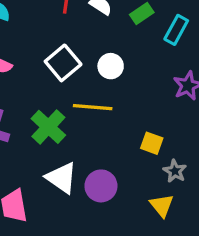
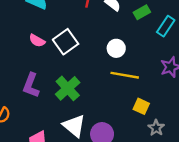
white square: (63, 63) -> (66, 42), moved
yellow line: (93, 107) -> (125, 75), moved

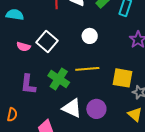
yellow line: (125, 75) -> (87, 69), moved
yellow square: (141, 106) -> (122, 78), size x1.5

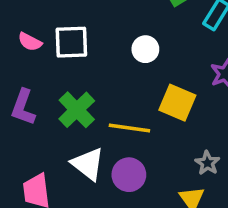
white square: (47, 41) -> (71, 42), turned 35
yellow line: (87, 69) -> (129, 128), moved
yellow square: (122, 78) -> (177, 103), moved

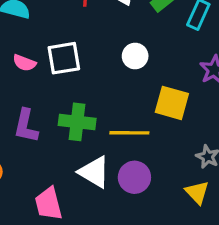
green cross: (77, 110) -> (77, 122), turned -32

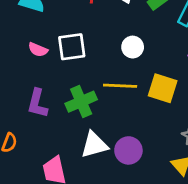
green cross: (77, 122) -> (81, 102), turned -32
yellow line: (129, 133) -> (120, 86), moved
white triangle: (94, 172) -> (94, 145), turned -48

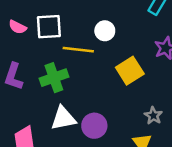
yellow line: (120, 86) -> (78, 50), moved
yellow square: (163, 88) -> (130, 71), turned 36

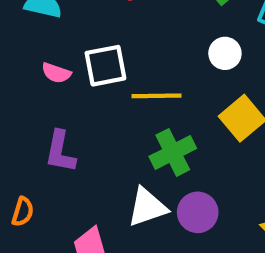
white circle: (105, 31) -> (225, 53), moved
green cross: (54, 78) -> (173, 152), moved

